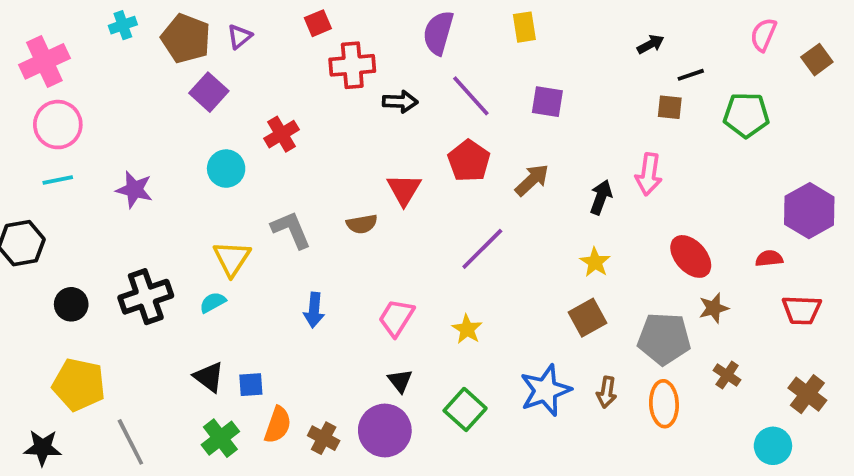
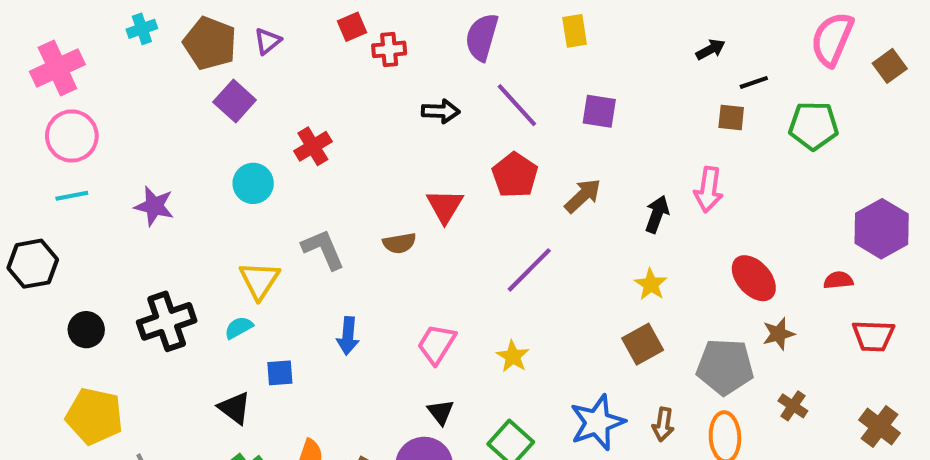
pink semicircle: (763, 35) -> (832, 39), size x1.5
red cross: (352, 65) -> (389, 49), moved, size x0.7
blue square: (251, 385) -> (280, 373), moved

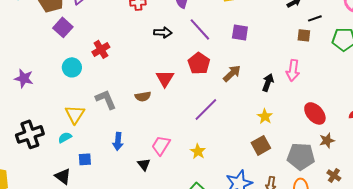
black triangle: (441, 412) -> (144, 164), moved

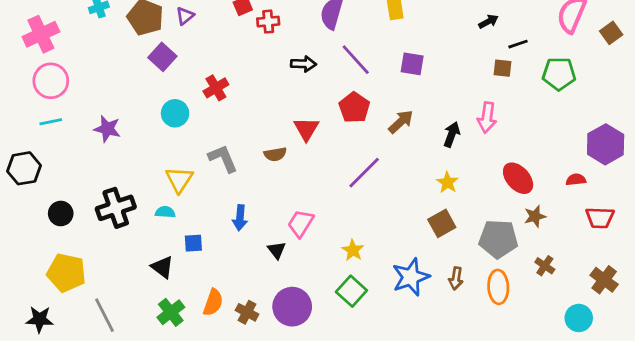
cyan semicircle: (65, 137) -> (165, 212), turned 32
yellow star: (198, 151) -> (353, 250), moved

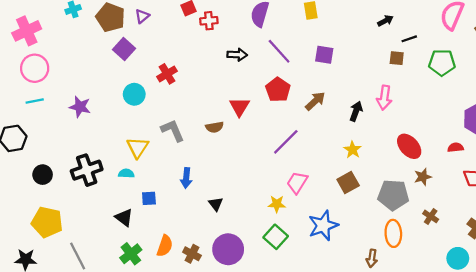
pink trapezoid: (301, 223) -> (297, 183), moved
yellow star: (353, 250) -> (277, 204), turned -30
brown arrow: (456, 278) -> (372, 258), moved

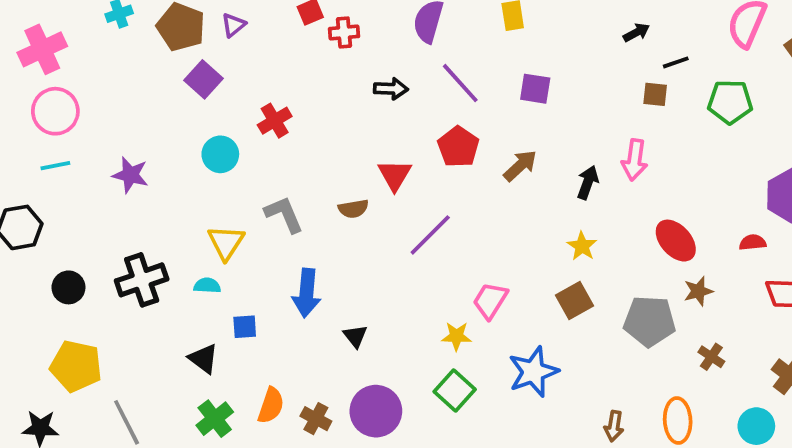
purple line: (286, 142) -> (430, 235), moved
blue arrow: (186, 178) -> (307, 293), size x1.4
orange ellipse: (393, 233) -> (678, 420), moved

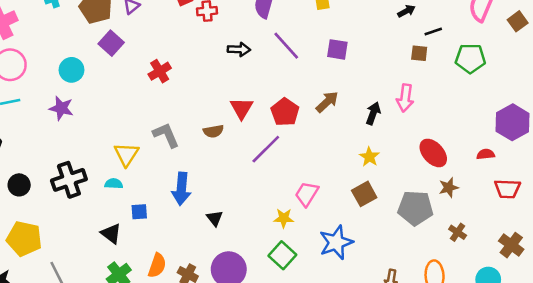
red pentagon: (458, 147) -> (285, 112), moved
cyan circle: (220, 154) -> (71, 70), moved

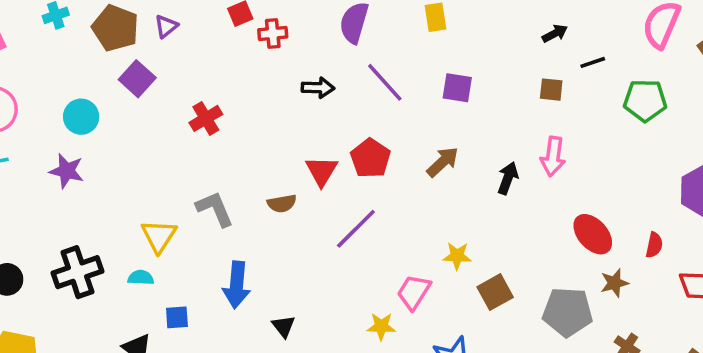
brown square: (419, 53) -> (551, 90), moved
red pentagon: (285, 112) -> (370, 158), moved
red semicircle: (486, 154) -> (654, 245), moved, turned 108
yellow star: (369, 157) -> (457, 256), moved, turned -30

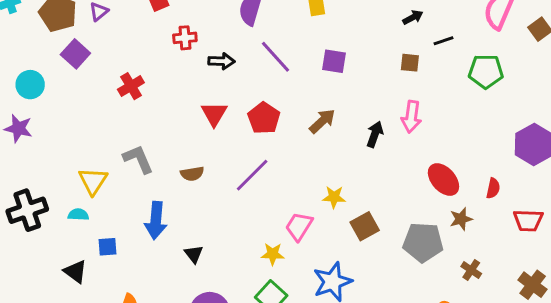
red cross: (273, 33) -> (185, 38), moved
red triangle: (322, 171) -> (214, 114), moved
brown semicircle: (282, 203) -> (192, 174), moved

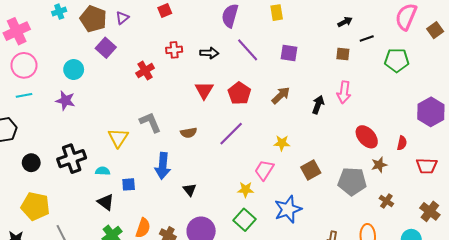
red cross: (185, 38) -> (174, 50), moved
yellow star: (334, 197) -> (282, 143), moved
cyan semicircle: (78, 215) -> (103, 171), moved

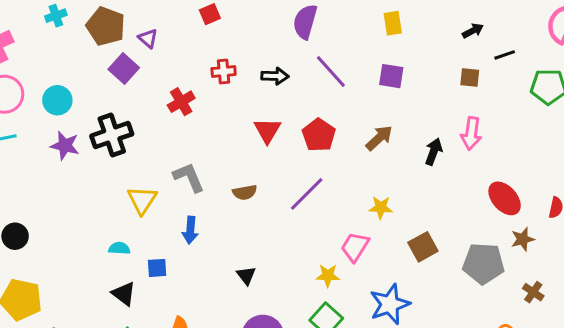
yellow rectangle: (277, 13) -> (393, 23), moved
purple triangle: (122, 18) -> (148, 38), moved, turned -40
cyan circle: (74, 70) -> (57, 100), moved
black cross: (72, 159) -> (112, 135), moved
blue arrow: (163, 166) -> (190, 230), moved, size x0.7

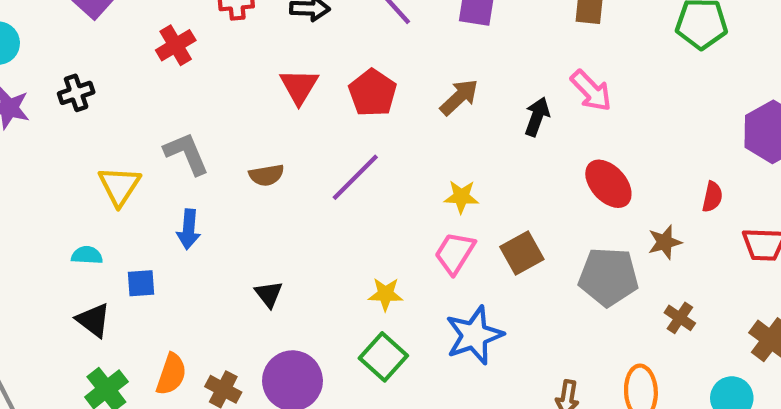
pink arrow: (471, 133) -> (591, 91), turned -52
black cross: (112, 135) -> (76, 93), size x0.6
red ellipse: (505, 198) -> (608, 184), moved
pink trapezoid: (355, 247) -> (455, 253), moved

